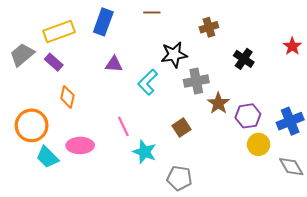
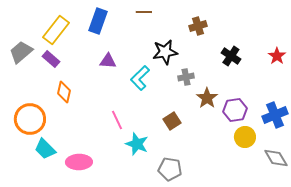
yellow rectangle: (59, 31) -> (56, 30), turned -32
red star: (292, 46) -> (277, 56), moved
gray cross: (196, 81) -> (186, 77), size x0.7
pink ellipse: (80, 145) -> (79, 162), moved

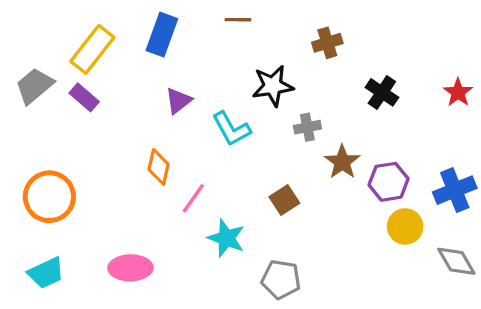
purple triangle: (108, 61) -> (178, 101), turned -42
cyan L-shape: (140, 78) -> (231, 129), turned -75
orange diamond: (64, 92) -> (159, 167), moved
pink line: (117, 120) -> (193, 198), turned 60
cyan trapezoid: (45, 149) -> (46, 273), moved, turned -70

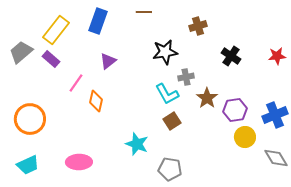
red star: (458, 92) -> (277, 56), turned 30
cyan L-shape: (231, 129) -> (167, 94), moved
pink line: (193, 198) -> (76, 83), moved

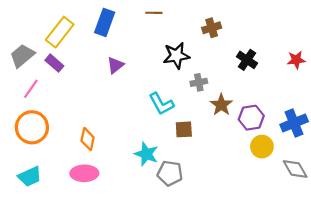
pink line: (76, 83) -> (31, 89), moved
cyan L-shape: (167, 94) -> (161, 104), moved
orange diamond: (96, 101) -> (88, 139), moved
brown square: (172, 121) -> (184, 129), turned 30
gray pentagon: (170, 169) -> (170, 173), moved

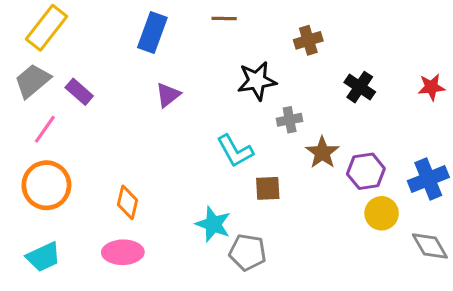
yellow rectangle: (60, 32) -> (46, 28), moved

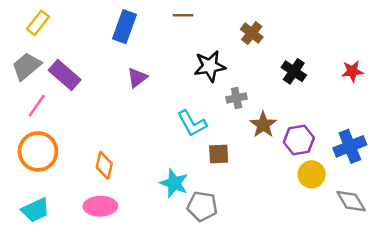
yellow rectangle: (46, 28) -> (38, 23), size x0.7
brown cross: (308, 40) -> (252, 33), turned -35
purple rectangle: (79, 92) -> (65, 75), size x1.4

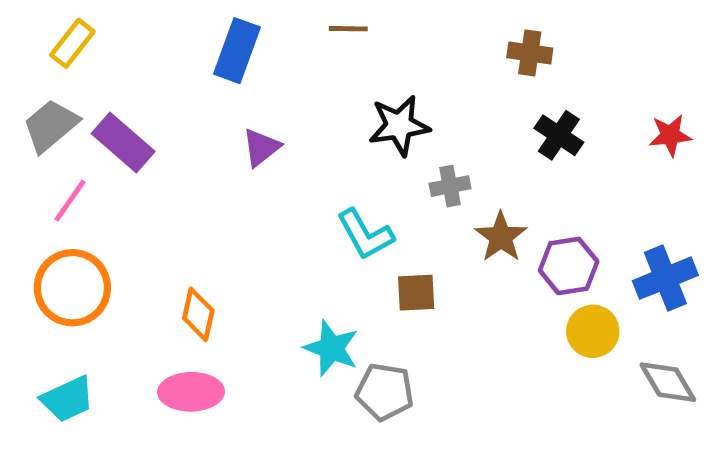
brown cross: (252, 33) -> (530, 53), moved, turned -30

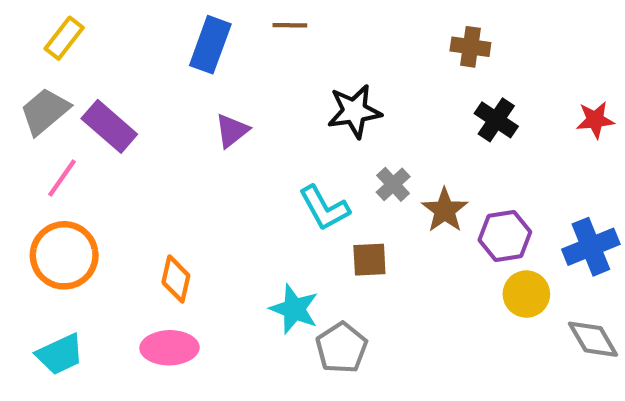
brown line: (348, 29) -> (290, 25), moved
gray cross: (450, 186) -> (393, 184), moved, turned -32
gray pentagon: (385, 392) -> (341, 348), turned 30

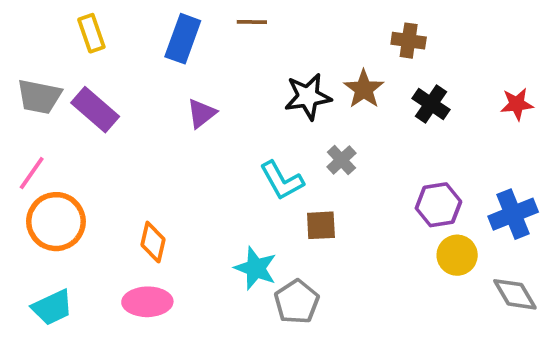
yellow rectangle: (64, 38) -> (91, 33), moved, turned -57
gray trapezoid: (45, 111) -> (39, 97), turned -129
pink line: (62, 178) -> (32, 173), moved
brown star: (445, 210) -> (364, 89), moved

